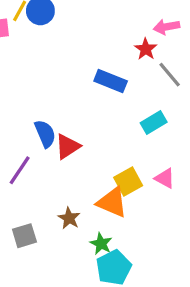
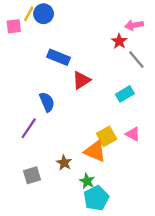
blue rectangle: (111, 81) -> (58, 57), moved
red triangle: (68, 146) -> (81, 80), moved

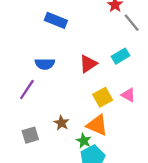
red triangle: (81, 80) -> (88, 64), moved
blue semicircle: (47, 102) -> (45, 64), turned 114
orange triangle: (95, 151) -> (97, 125), moved

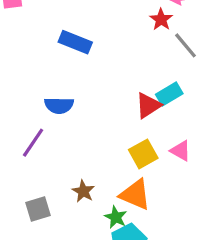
red triangle: (88, 64) -> (148, 105), moved

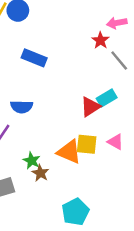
yellow square: (143, 154) -> (87, 144), turned 35
orange triangle: (135, 194) -> (69, 152), moved
green star: (116, 217) -> (32, 161), moved

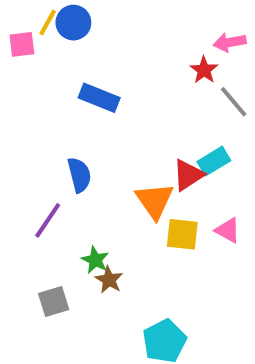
blue semicircle: (22, 107) -> (79, 175), turned -105
orange triangle: (69, 152) -> (155, 201), moved, turned 32

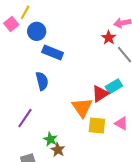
blue circle: (73, 23) -> (37, 31), moved
pink square: (22, 44) -> (11, 24), turned -32
blue semicircle: (79, 175) -> (42, 81), moved

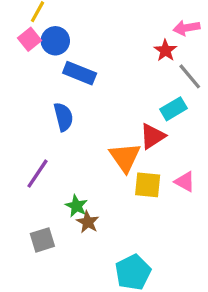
pink square: (11, 24) -> (29, 39), moved
cyan rectangle: (114, 86) -> (173, 109), moved

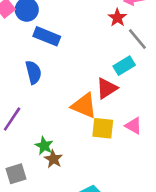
orange triangle: (125, 157) -> (84, 106), turned -32

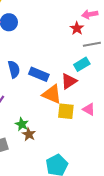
blue rectangle: (47, 36) -> (39, 74), moved
gray line: (137, 39) -> (92, 44), turned -60

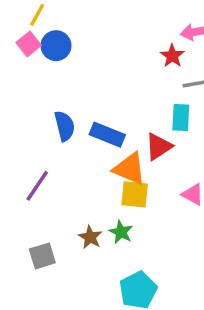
cyan rectangle: (82, 64) -> (181, 117), turned -56
yellow square: (66, 111) -> (135, 194), moved
green star: (22, 124) -> (121, 232), moved

